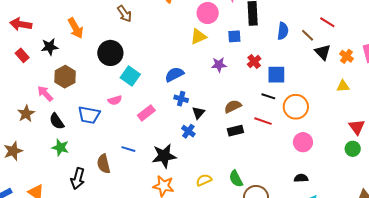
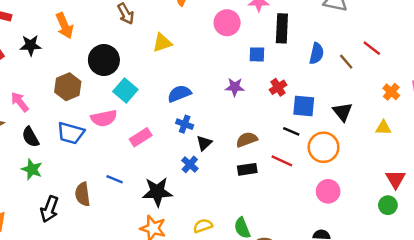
yellow triangle: (198, 37) -> (162, 43), moved
black triangle: (323, 52) -> (342, 112), moved
brown hexagon: (65, 77) -> (68, 87), moved
pink semicircle: (115, 100) -> (104, 118), size x1.5

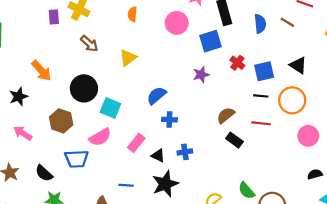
blue square: (257, 54) -> (211, 41), size x1.5
pink arrow: (20, 102) -> (23, 133), moved
black triangle: (204, 143) -> (158, 156), moved, turned -32
blue cross: (190, 164) -> (185, 152), turned -32
black rectangle: (247, 169) -> (234, 140), turned 63

